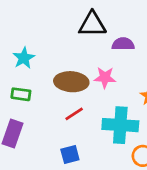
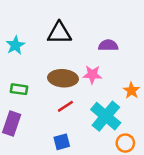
black triangle: (92, 24) -> (59, 33), moved
cyan star: (24, 58) -> (15, 45), moved
cyan cross: (120, 125) -> (106, 116), turned 36

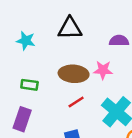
cyan star: (15, 45) -> (26, 41), turned -30

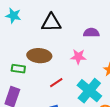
cyan star: (26, 41) -> (13, 16), moved
brown ellipse: (74, 74) -> (39, 56), moved

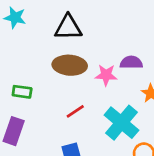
purple semicircle: (91, 33) -> (131, 62), moved
brown ellipse: (39, 56) -> (70, 65), moved

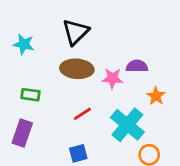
cyan star: (15, 18) -> (24, 44), moved
black triangle: (68, 27) -> (76, 32), turned -44

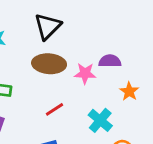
cyan cross: (127, 125) -> (100, 120), size x0.7

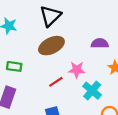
brown ellipse: (49, 64) -> (51, 46), turned -30
pink star: (85, 73) -> (77, 70), moved

